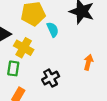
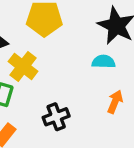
cyan semicircle: (53, 30) -> (103, 62), moved, turned -72

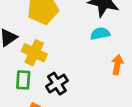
black cross: (56, 117) -> (57, 84), moved

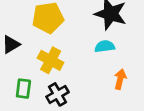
yellow cross: (34, 53) -> (51, 60), moved

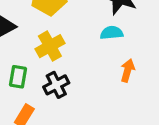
yellow cross: (51, 60) -> (50, 46), turned 30

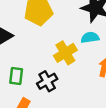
yellow cross: (50, 46) -> (65, 53), moved

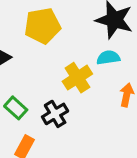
green rectangle: (16, 76) -> (16, 108), turned -54

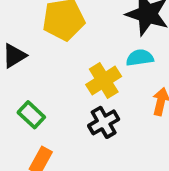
black cross: (55, 114) -> (104, 122), moved

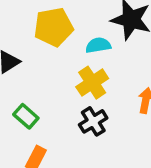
cyan semicircle: (140, 58) -> (98, 45), moved

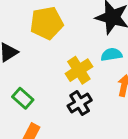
cyan semicircle: (98, 45) -> (111, 55), moved

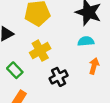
yellow cross: (79, 70) -> (40, 51), moved

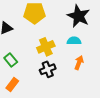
yellow cross: (40, 51) -> (46, 47), moved

